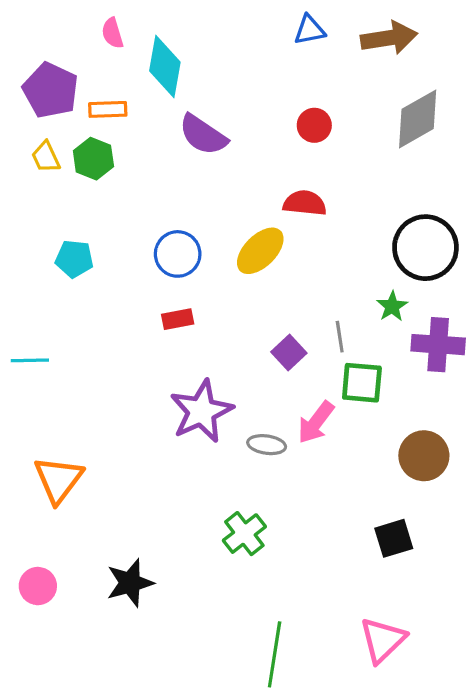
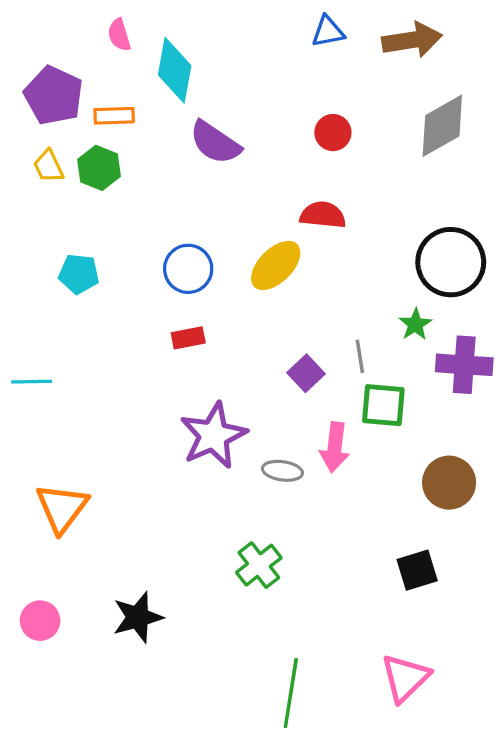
pink arrow: (316, 422) -> (335, 447), turned -30

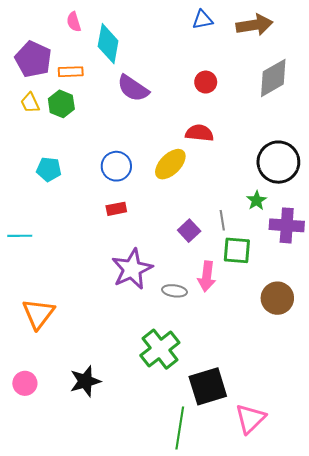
green cross: (259, 565) -> (160, 349), size x1.4
black square: (417, 570) -> (208, 386), moved, size x1.5

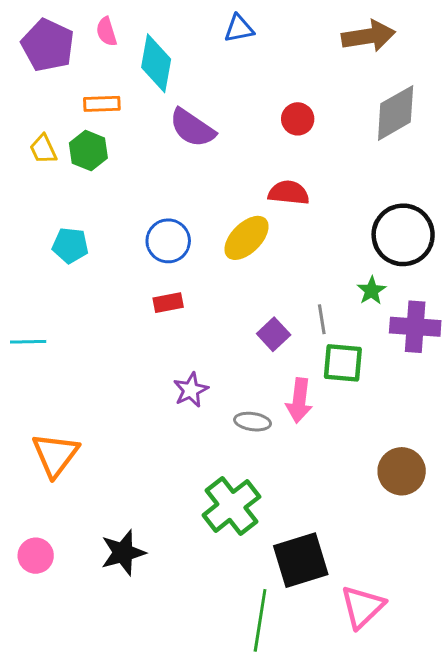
blue triangle: (203, 20) -> (239, 29), moved
purple pentagon: (33, 59) -> (48, 45), moved
purple star: (132, 269) -> (191, 390), size x0.6
brown circle: (277, 298) -> (402, 471), moved

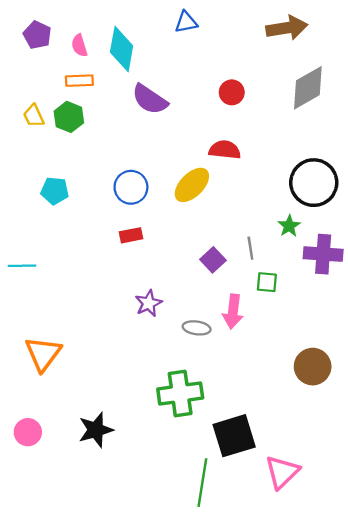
pink semicircle: (106, 32) -> (79, 45), moved
purple pentagon: (48, 45) -> (37, 35), size x0.7
green square: (343, 363) -> (267, 282), size x0.7
green cross: (231, 506) -> (180, 394), turned 30

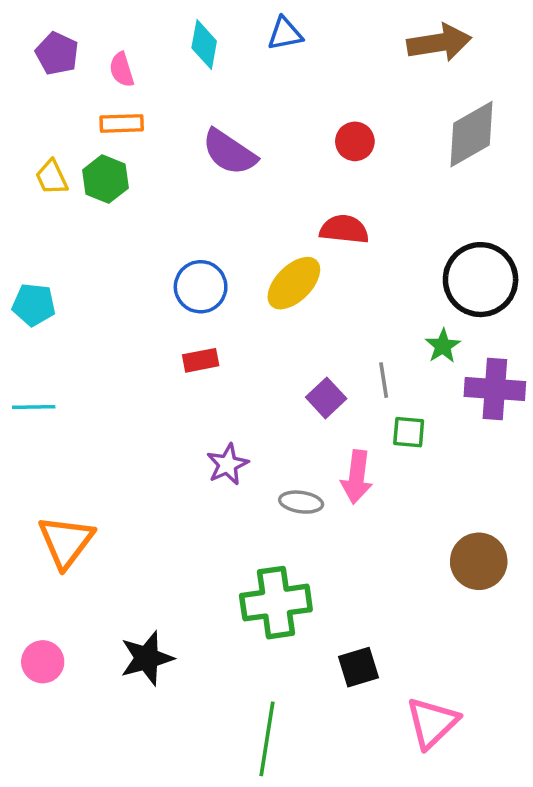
cyan diamond: (122, 49) -> (204, 44), moved, size x0.7
cyan pentagon: (55, 191) -> (34, 305), moved
black square: (234, 436) -> (358, 667), size x0.6
green line: (202, 483) -> (267, 739), moved

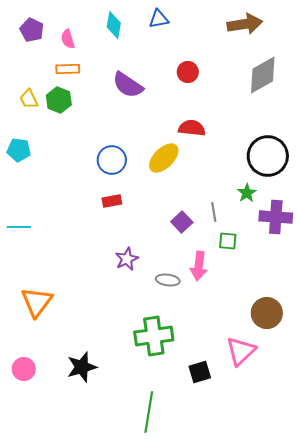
red circle: (355, 141) -> (188, 72), moved
cyan pentagon: (34, 305) -> (19, 150), moved
pink triangle: (432, 723) -> (241, 351), moved

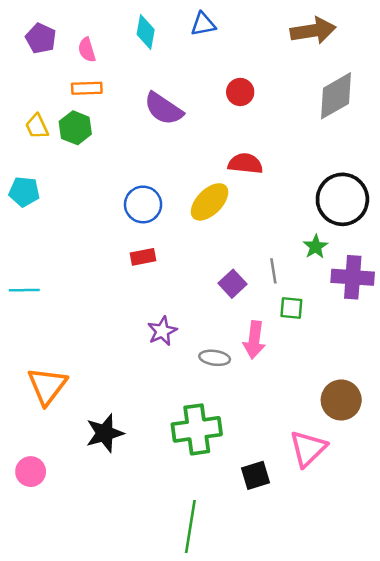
black star: (82, 367) -> (105, 433), moved

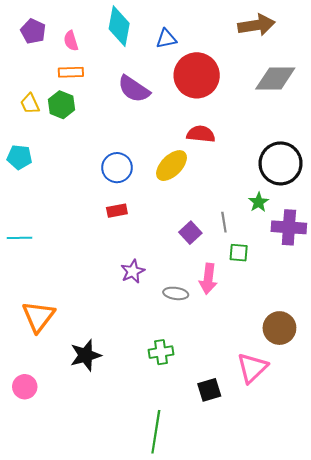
blue triangle: (203, 24) -> (166, 39), moved
cyan diamond: (146, 32) -> (119, 26), size x1.4
red circle: (240, 92) -> (197, 75), size x2.0
gray diamond: (336, 96) -> (275, 79), turned 30
green cross: (197, 429) -> (161, 352), size x0.6

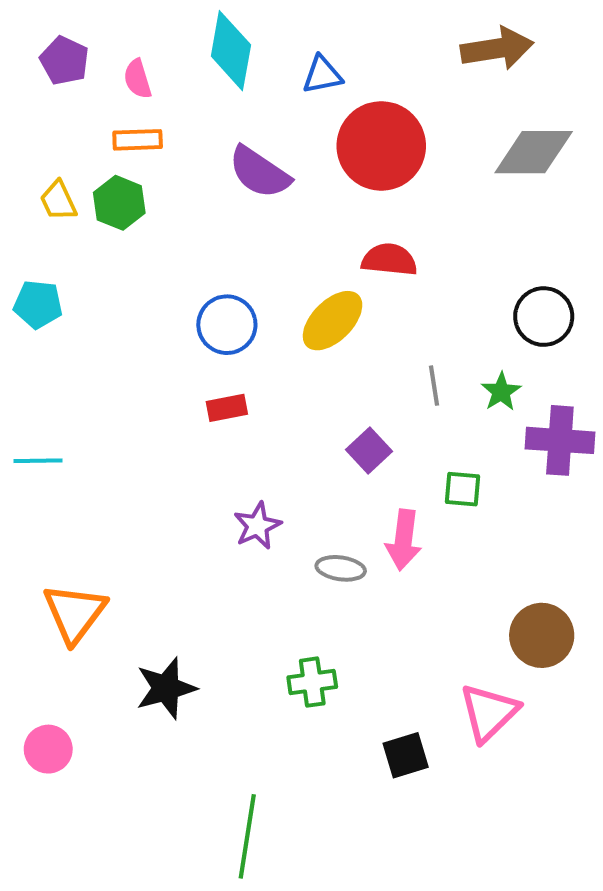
black circle: (281, 163) -> (544, 317), size x0.7
gray line: (224, 222) -> (434, 386), moved
green line: (156, 432) -> (247, 836), moved

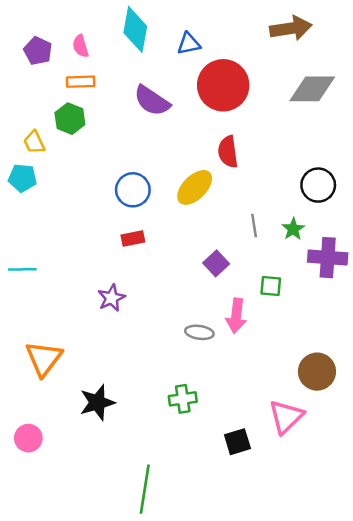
purple pentagon: (64, 61) -> (38, 51), moved
yellow trapezoid: (58, 201) -> (34, 142), moved
red semicircle: (389, 260) -> (228, 152), turned -104
purple star: (257, 526) -> (111, 298), moved

